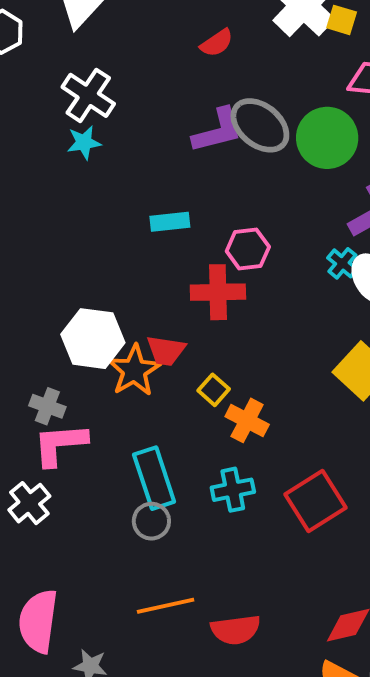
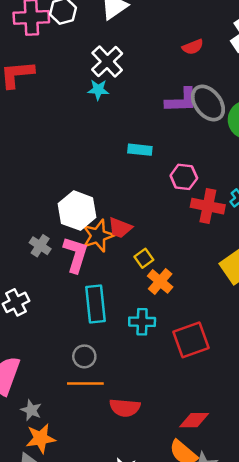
red cross: (218, 292) -> (208, 206), moved
pink L-shape: (60, 444) -> (76, 255), moved, turned 99
gray circle: (151, 521) -> (84, 356), moved

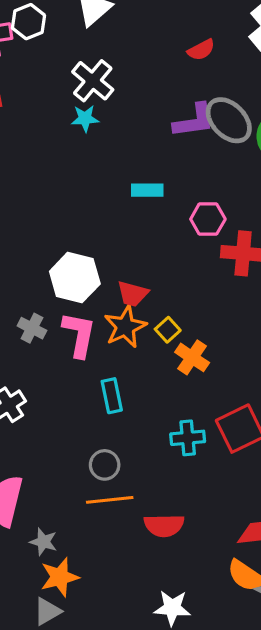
orange star: (98, 236) -> (125, 327), moved
cyan rectangle: (96, 304) -> (112, 396), size x0.7
cyan cross: (142, 322) -> (188, 438), moved

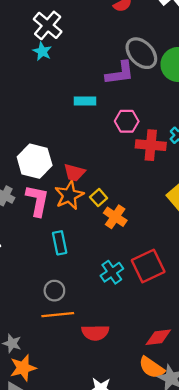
cyan star: (85, 118) -> (42, 51), turned 30
purple L-shape: (194, 121) -> (120, 73), moved
cyan cross: (188, 438) -> (112, 272), turned -30

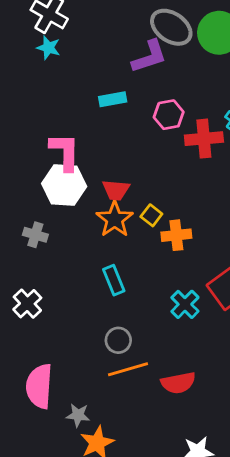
pink L-shape: (37, 201) -> (65, 152), moved
orange cross: (115, 217) -> (176, 235), turned -30

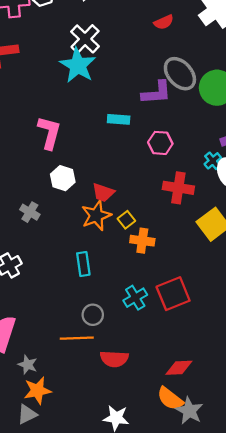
cyan star: (48, 48) -> (78, 65), size x1.8
red cross: (204, 139) -> (178, 188), moved
pink L-shape: (65, 152) -> (49, 133), moved
white hexagon: (64, 185) -> (63, 178), size x0.7
gray circle: (118, 340) -> (93, 315), moved

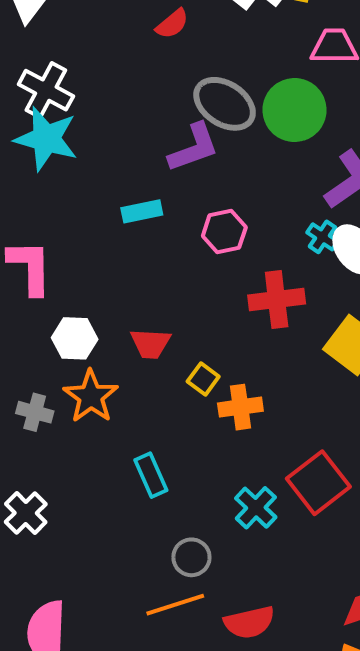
orange star: (96, 216) -> (91, 396), moved

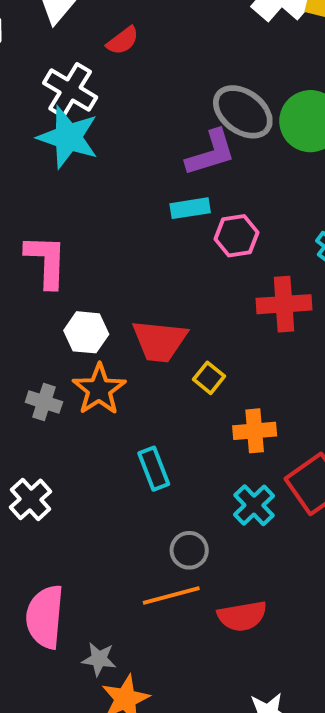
red semicircle: (172, 24) -> (123, 41), moved
cyan rectangle: (142, 211) -> (190, 208), moved
red trapezoid: (150, 344) -> (160, 341), size x1.4
orange cross: (240, 407) -> (255, 431), moved

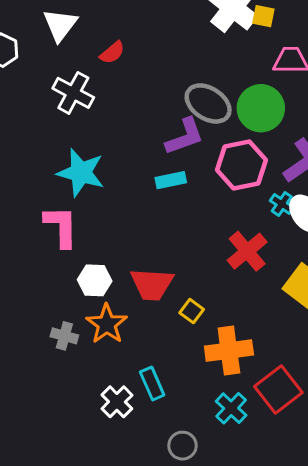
cyan star: (68, 137) -> (81, 173), moved
pink hexagon: (237, 236) -> (242, 165), moved, size x1.5
red cross: (284, 304) -> (247, 251), turned -33
orange cross: (255, 431) -> (229, 351), size x1.4
white cross: (31, 499) -> (117, 402), moved

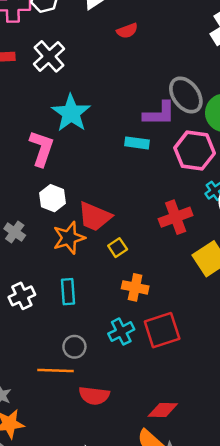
white cross: (73, 93) -> (49, 56), moved
orange star: (107, 324) -> (69, 238), moved
orange cross: (229, 351) -> (135, 287), size x0.7
white cross: (117, 402) -> (22, 296), moved

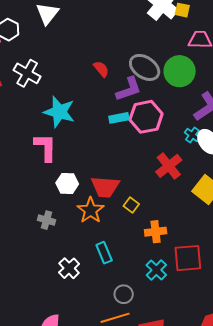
red semicircle: (127, 31) -> (101, 69), moved, turned -90
pink hexagon: (195, 151) -> (146, 117), moved
red square: (162, 330) -> (188, 258), turned 32

